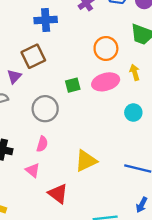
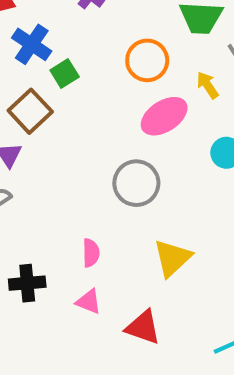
blue cross: (46, 20) -> (32, 44), turned -35
green square: (73, 85) -> (65, 73), moved
gray circle: (45, 109) -> (136, 183), moved

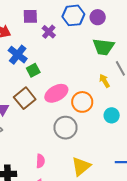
orange circle: (147, 60) -> (82, 102), moved
brown square: (30, 111) -> (25, 98), moved
pink ellipse: (164, 116) -> (56, 93), moved

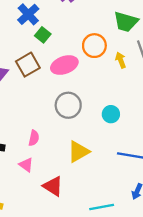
green square: (33, 70) -> (43, 35), turned -32
orange circle: (82, 102) -> (94, 46), moved
cyan circle: (112, 115) -> (111, 114), moved

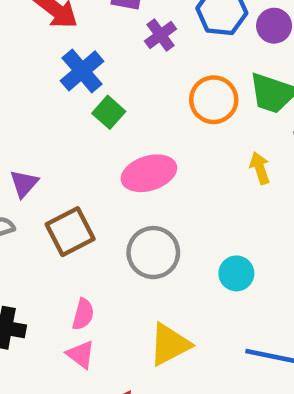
orange circle: (94, 46) -> (214, 100), moved
brown square: (28, 65) -> (70, 232), moved
pink triangle: (26, 165) -> (81, 354), moved

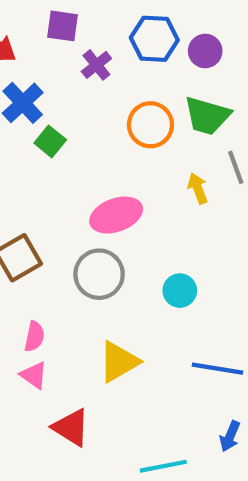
pink ellipse: (149, 173) -> (116, 215), moved

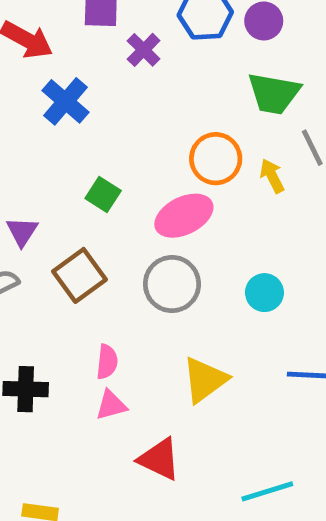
orange circle: (150, 125) -> (216, 159), moved
green square: (50, 141) -> (103, 195), moved
pink triangle: (34, 375) -> (111, 405), turned -44

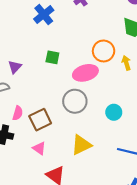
green square: (103, 195) -> (52, 57), turned -32
brown square: (79, 275) -> (40, 120), moved
pink semicircle: (107, 362) -> (18, 113), moved
pink triangle: (111, 405) -> (39, 148), turned 40

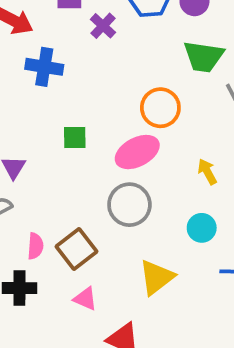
blue cross: (44, 15) -> (44, 67), turned -30
yellow arrow: (126, 63) -> (207, 172), moved
cyan circle: (114, 112) -> (202, 228), moved

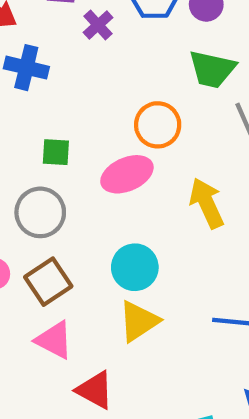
yellow arrow: (207, 172) -> (207, 203), size x1.6
gray circle: (129, 205) -> (40, 212), moved
cyan circle: (202, 228) -> (135, 267), moved, size x1.4
pink triangle: (85, 299) -> (54, 340), size x1.4

